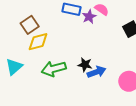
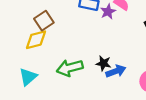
yellow diamond: (38, 42) -> (36, 40), moved
cyan triangle: (14, 67) -> (28, 77), moved

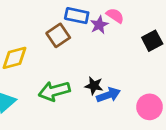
brown square: (44, 21) -> (58, 35), moved

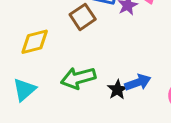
black star: (94, 86) -> (117, 90), moved, turned 30

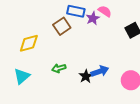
green arrow: (78, 78) -> (59, 68), size x0.6

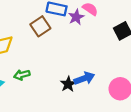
green arrow: (59, 68) -> (22, 75), moved

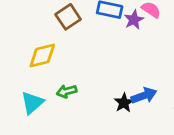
brown square: (40, 26) -> (68, 17), moved

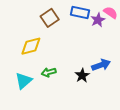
blue arrow: (144, 96) -> (101, 65), moved
black star: (124, 103) -> (82, 75), moved

